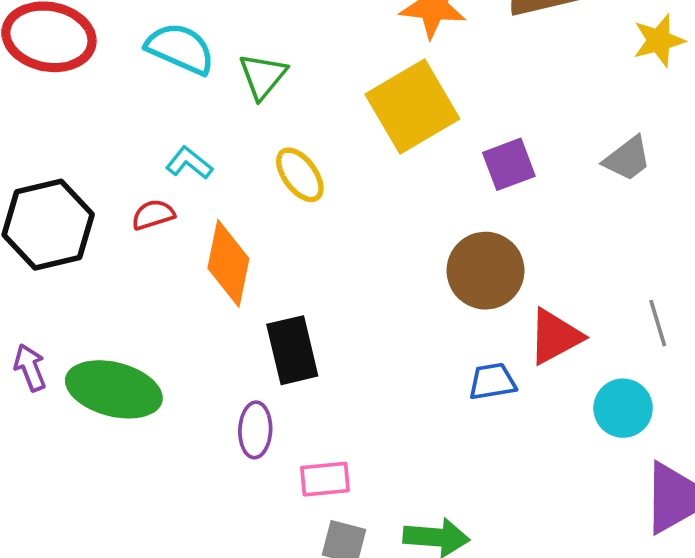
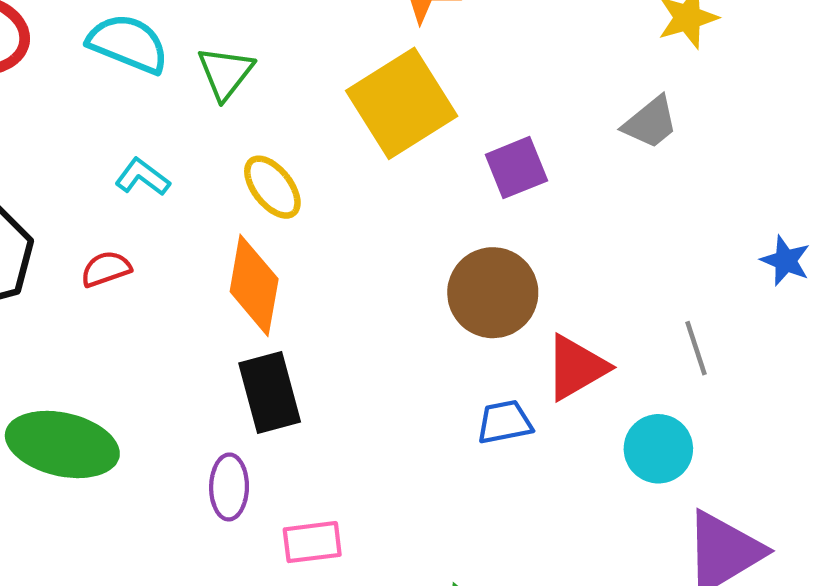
gray trapezoid: (627, 159) -> (650, 123), moved
red semicircle: (153, 215) -> (106, 269), moved
orange diamond: (228, 263) -> (254, 285), moved

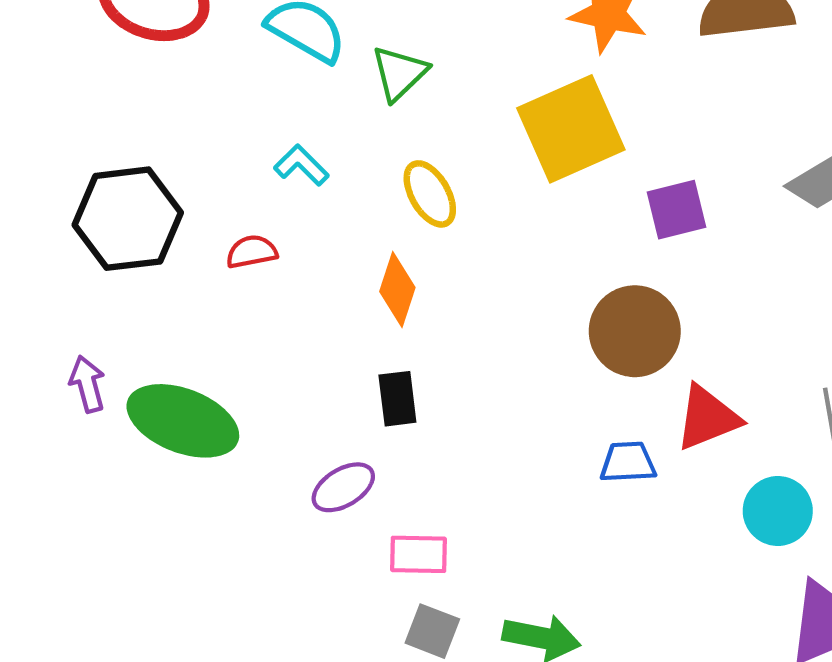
orange diamond: (254, 285) -> (397, 289), size x0.7
black rectangle: (270, 392) -> (397, 399), size x0.7
purple ellipse: (229, 487) -> (343, 487), turned 50

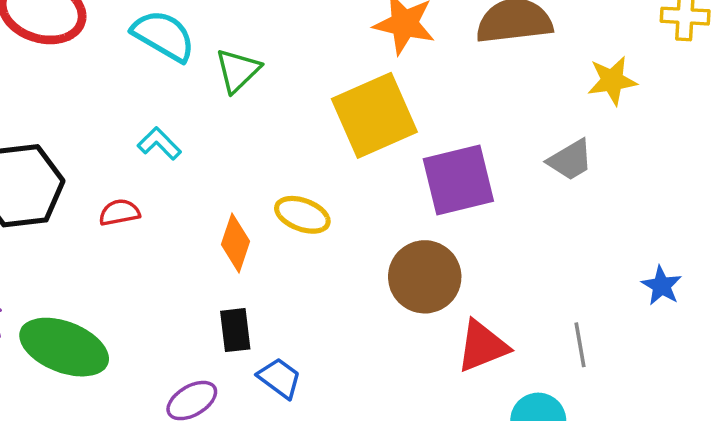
yellow ellipse: (430, 194) -> (302, 215), moved, turned -40
purple square: (676, 210) -> (458, 180), size x1.5
blue trapezoid: (628, 462) -> (279, 378), moved, turned 39

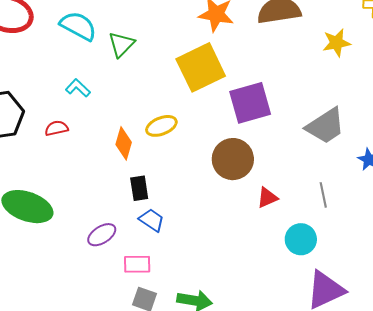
gray trapezoid: (570, 160) -> (325, 126), moved, size x1.5
yellow ellipse: (302, 215) -> (161, 126), turned -40
black rectangle: (235, 330) -> (139, 188), moved
red triangle: (482, 346) -> (267, 198), size x0.7

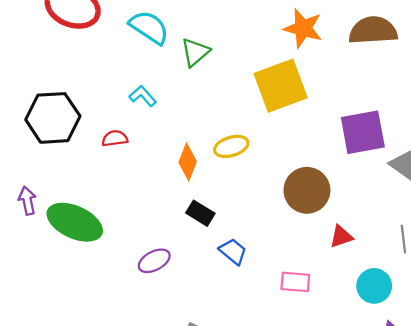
purple square: (250, 103) -> (363, 132), moved
black rectangle: (139, 188) -> (200, 213), turned -55
blue trapezoid: (152, 220) -> (233, 251), moved
pink rectangle: (137, 264) -> (295, 282), moved

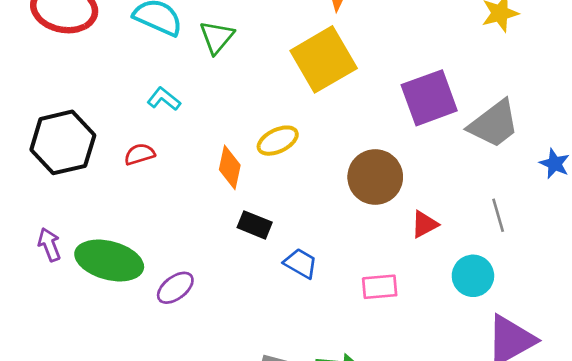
purple ellipse: (154, 261) -> (175, 288), moved

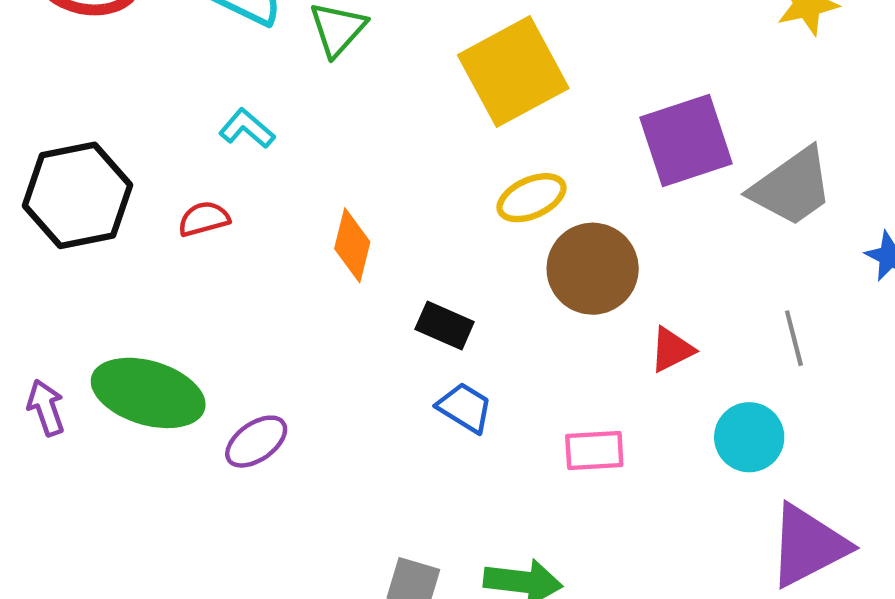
yellow ellipse: (278, 141) -> (531, 198), moved
black rectangle: (255, 225) -> (445, 325), moved
purple arrow: (49, 245) -> (46, 408), moved

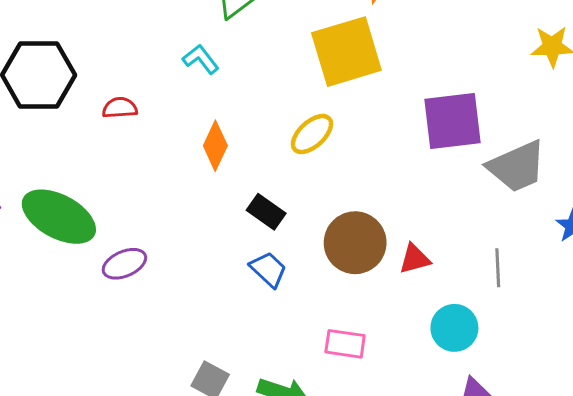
cyan L-shape: (247, 129) -> (201, 59), moved
yellow ellipse: (531, 198) -> (312, 134), moved, turned -30
brown circle: (593, 269) -> (355, 243), moved
pink rectangle: (594, 451) -> (345, 344), moved

